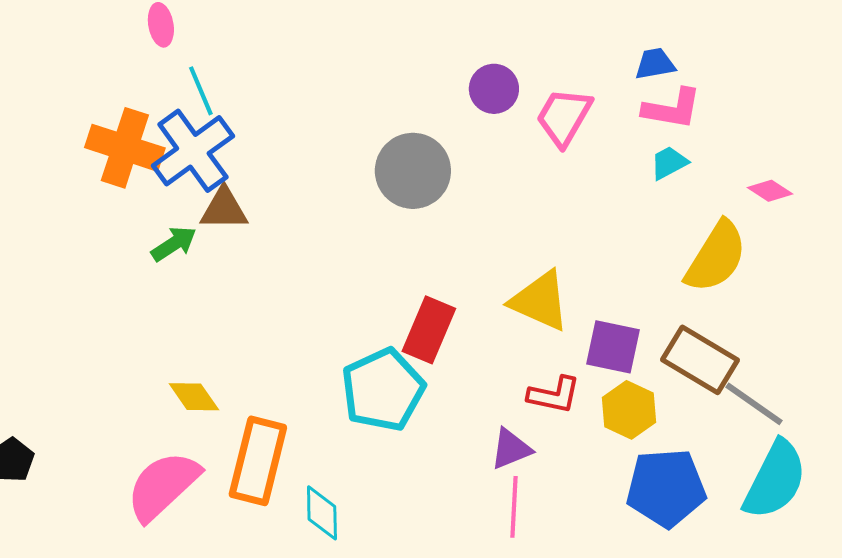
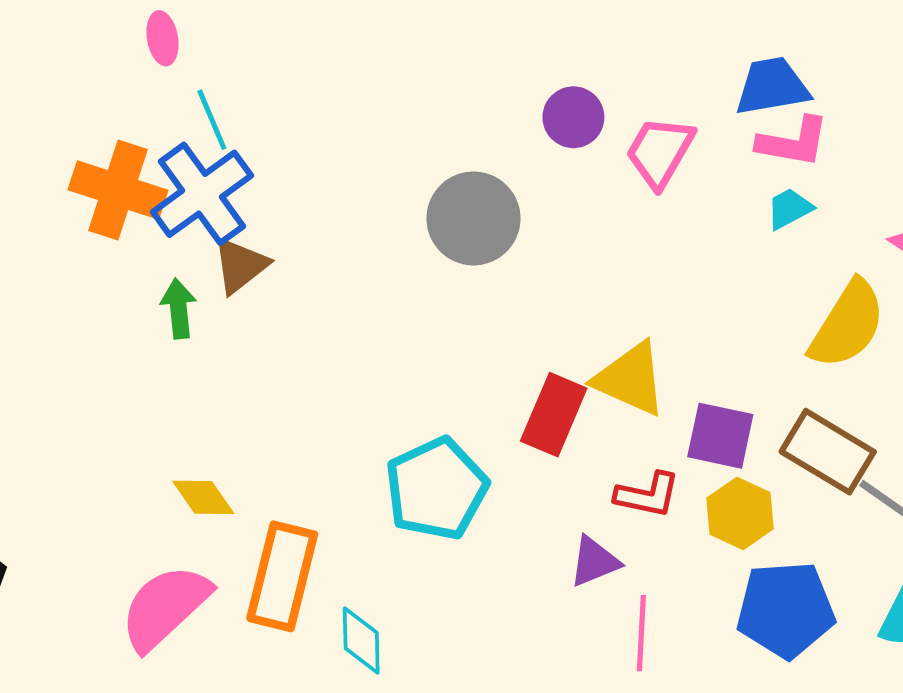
blue trapezoid: (655, 64) -> (772, 86), size x1.5
brown triangle: (224, 209) -> (240, 265), turned -38
green arrow: (174, 244) -> (179, 309), turned -63
red rectangle: (429, 330) -> (554, 415), moved
pink line: (514, 507) -> (641, 633), moved

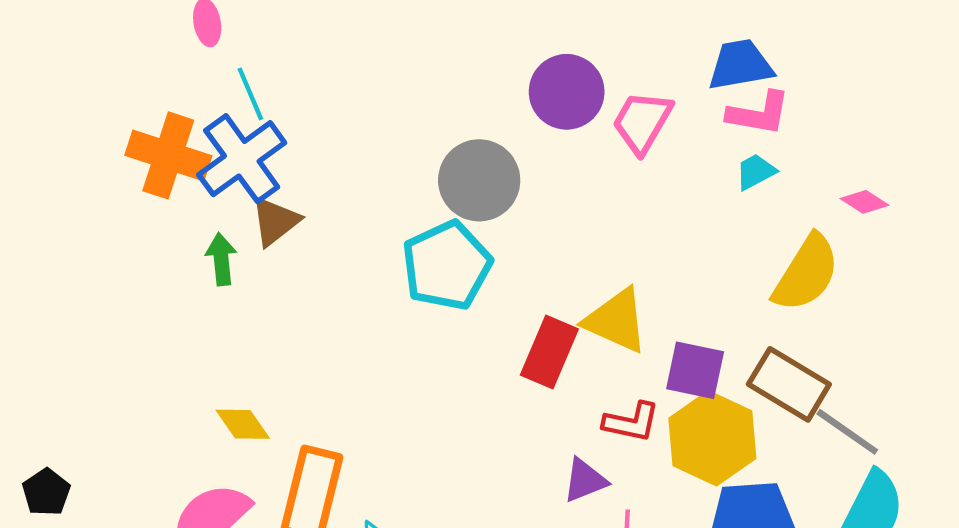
purple circle: (573, 117) -> (567, 92), size x1.4
cyan pentagon: (436, 489) -> (447, 266), moved
yellow hexagon: (740, 513) -> (712, 438), size x1.5

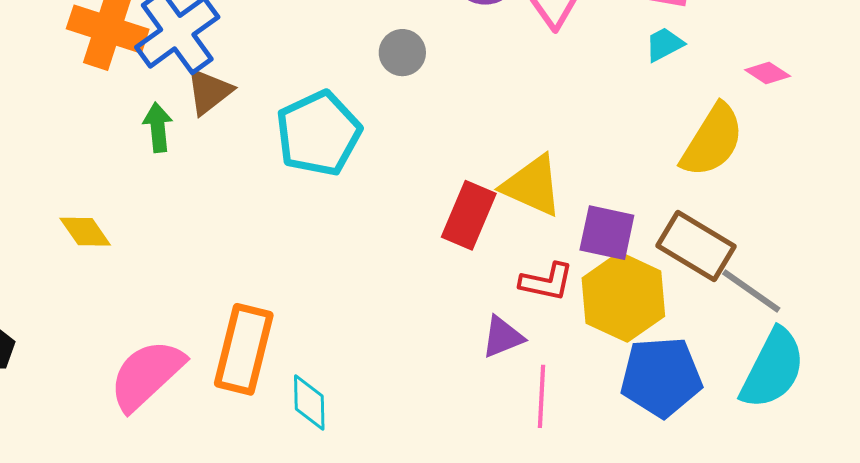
gray circle: (479, 180) -> (402, 53), size x0.6
cyan pentagon: (447, 266) -> (318, 133), moved
yellow diamond: (243, 424) -> (85, 232), moved

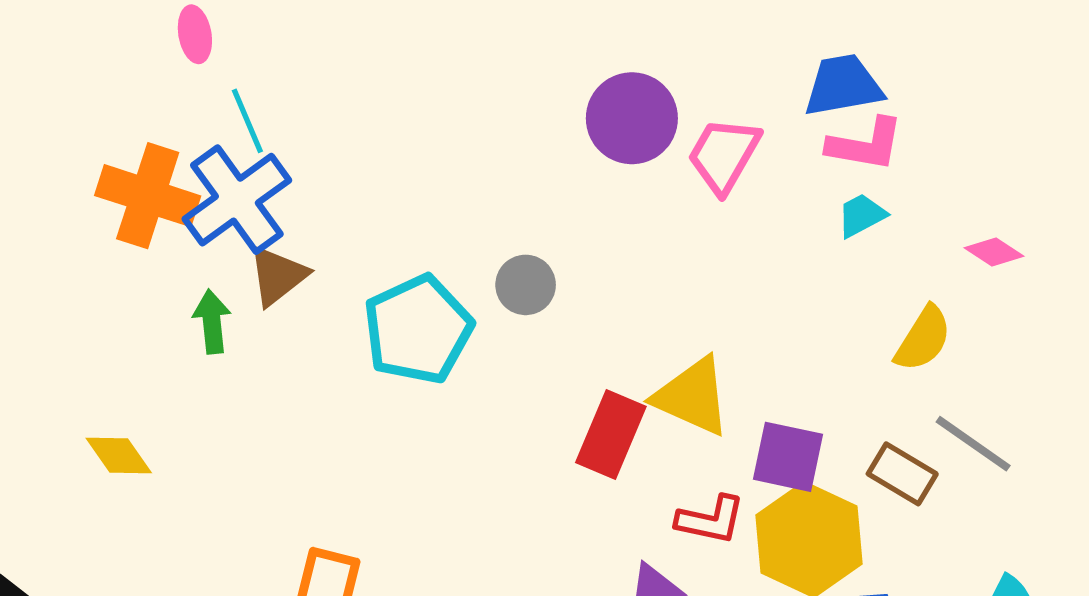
gray circle: (402, 53) -> (526, 285), moved
yellow semicircle: (712, 141) -> (923, 339), size x0.7
brown rectangle: (696, 246) -> (902, 474), size x0.7
gray line: (751, 291) -> (973, 444), moved

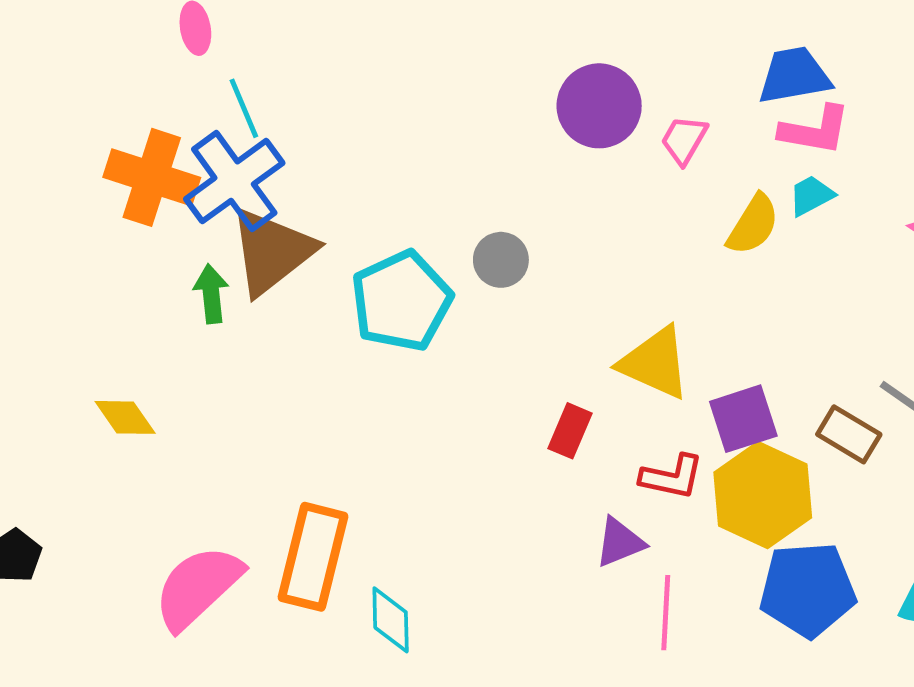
pink trapezoid: (724, 155) -> (684, 140), size x0.7
brown triangle: (278, 276) -> (272, 251), size x1.6
yellow semicircle: (923, 339) -> (753, 225), moved
red rectangle: (611, 434) -> (570, 431), moved, size x0.7
purple square: (788, 457) -> (743, 419), turned -30

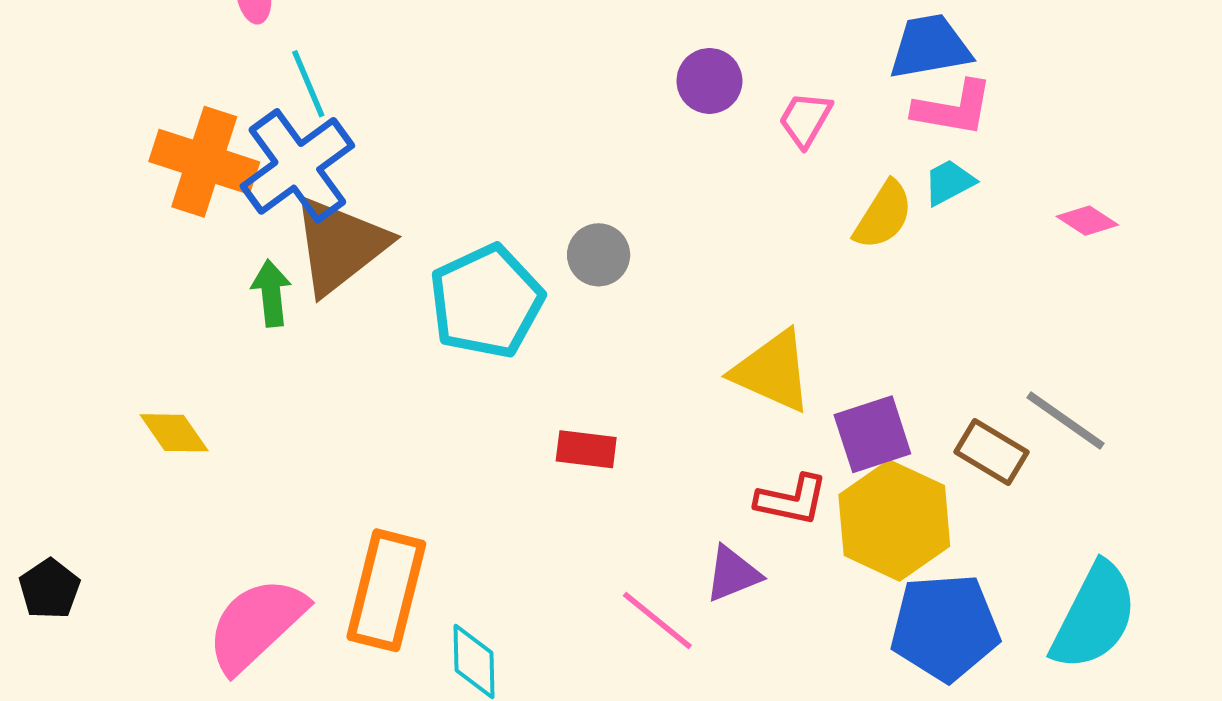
purple circle: (599, 106) -> (709, 81), size x0.7
red rectangle: (570, 431) -> (586, 449), moved, turned 74
pink line: (666, 613) -> (657, 620), moved, turned -54

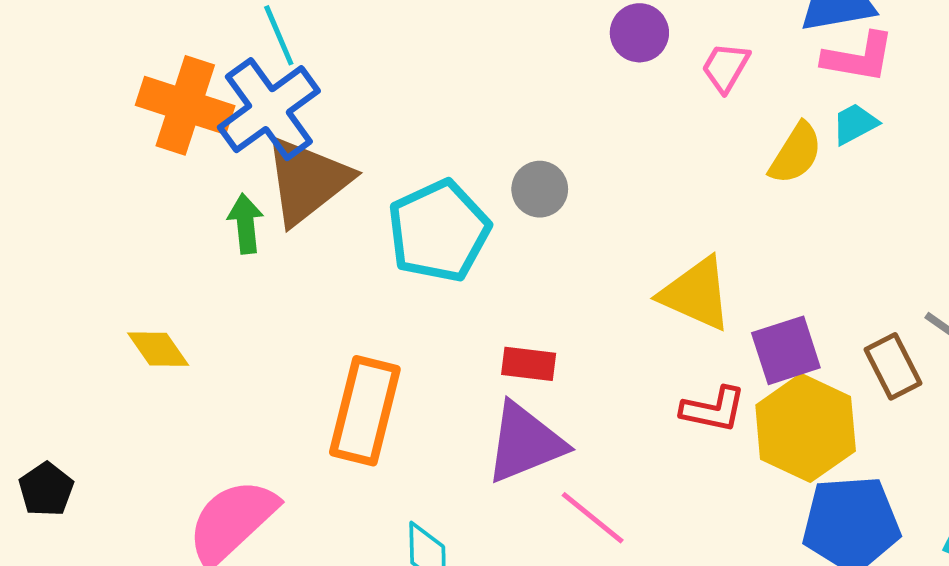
brown rectangle: (992, 452) -> (893, 366), turned 32
purple triangle: (733, 574) -> (525, 443), moved, size x1.6
orange rectangle: (386, 590) -> (365, 411), moved

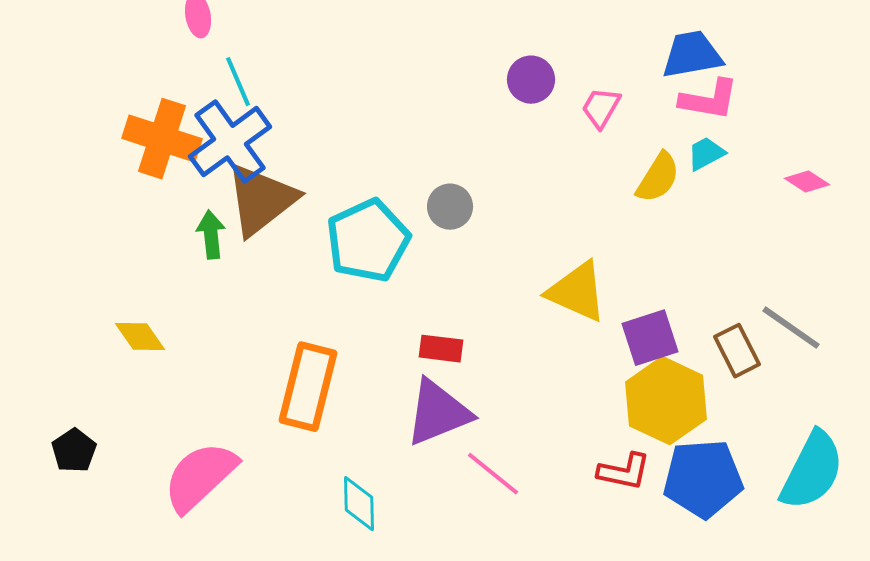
red L-shape: (713, 409) -> (624, 472), moved
black pentagon: (46, 489) -> (74, 451), moved

